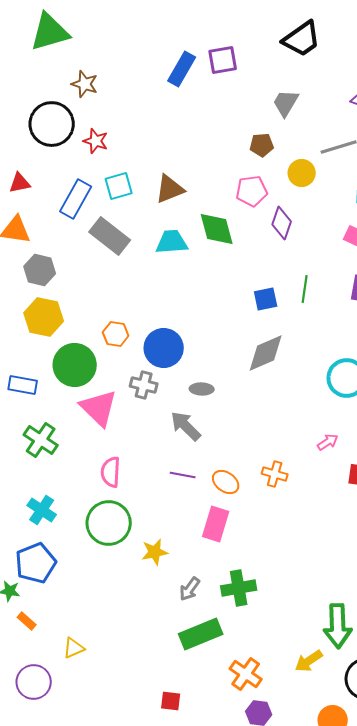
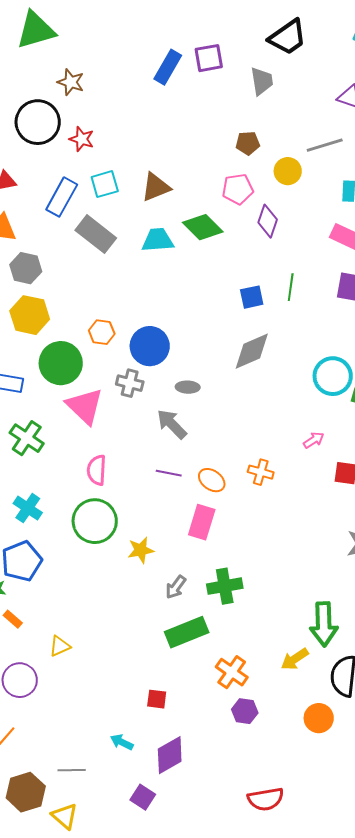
gray trapezoid: (286, 103) -> (262, 81), moved, turned 140
green diamond: (217, 229) -> (203, 227), turned -30

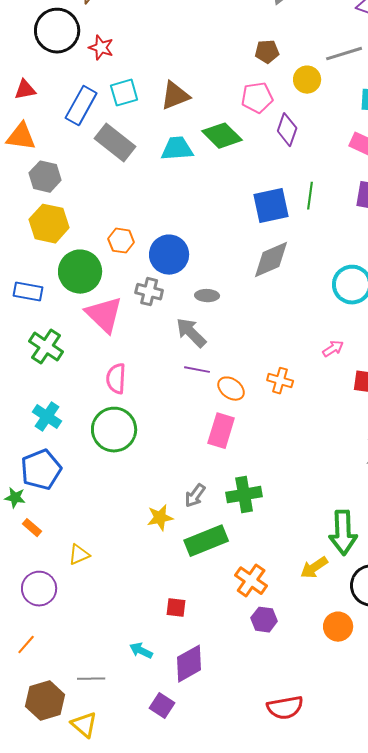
blue square: (252, 297) -> (271, 206), size x1.5
purple line: (169, 473) -> (197, 370), moved
yellow star: (141, 550) -> (160, 518), moved

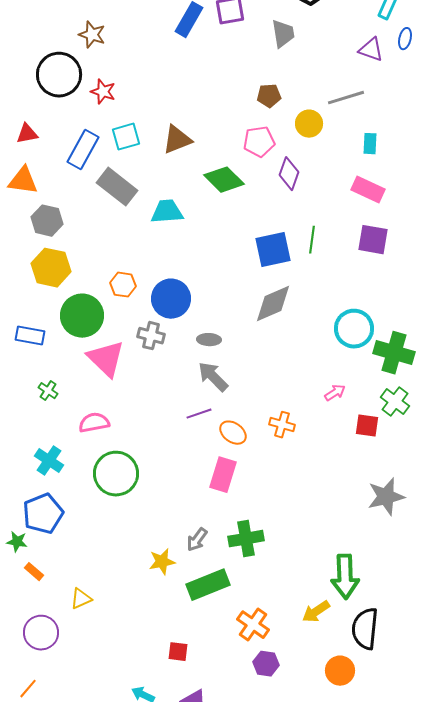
cyan trapezoid: (177, 149) -> (167, 212), moved
gray arrow: (191, 333) -> (213, 377), moved
green cross: (46, 347) -> (48, 391), size x0.6
purple line: (197, 370) -> (199, 414), turned -30
pink semicircle: (116, 379) -> (94, 423), moved, turned 76

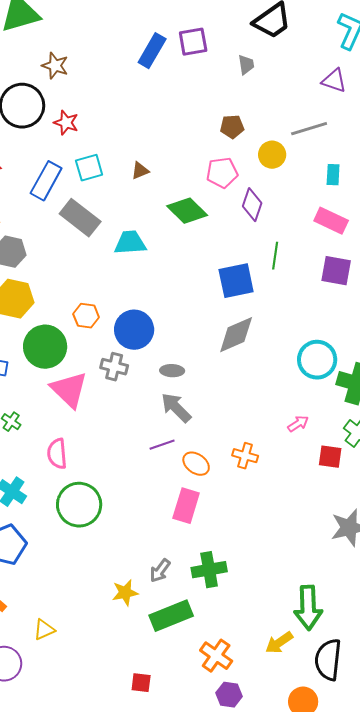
gray trapezoid: (283, 34) -> (246, 65), size x0.7
brown triangle: (177, 140) -> (140, 171), size x0.6
green line: (312, 240) -> (275, 256), moved
pink semicircle: (94, 423) -> (57, 454), turned -84

